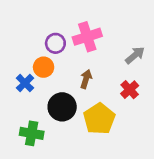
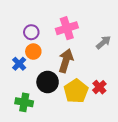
purple circle: (55, 43) -> (31, 32), moved
brown arrow: (86, 79) -> (66, 61), size x1.6
red cross: (130, 90) -> (99, 87), moved

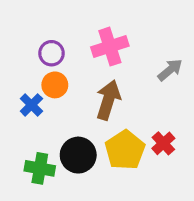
black circle: (48, 82) -> (78, 155), moved

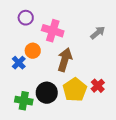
pink cross: (110, 47) -> (53, 31), moved, turned 35
purple circle: (51, 53) -> (26, 18), moved
gray arrow: (170, 70) -> (98, 33), moved

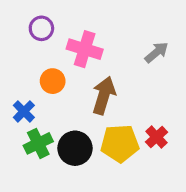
blue cross: (19, 63) -> (24, 111), moved
yellow pentagon: (75, 90) -> (120, 143), turned 30
green cross: (24, 101) -> (38, 143), moved, turned -36

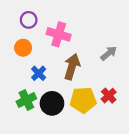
gray arrow: (157, 52) -> (109, 53), moved
orange circle: (53, 81) -> (23, 48), moved
blue cross: (24, 111) -> (39, 73), moved

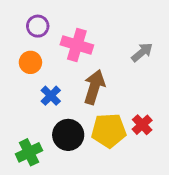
gray arrow: (109, 53) -> (142, 52), moved
green cross: (26, 100) -> (29, 152), moved

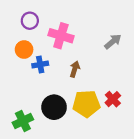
brown arrow: (94, 87) -> (75, 69), size x0.6
blue cross: (51, 96) -> (40, 65), moved, turned 35

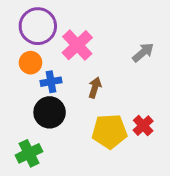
purple circle: (30, 21) -> (38, 26), size x1.6
pink cross: (61, 36) -> (77, 45), turned 30
black circle: (54, 107) -> (50, 112), moved

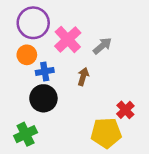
gray arrow: (143, 52) -> (102, 46), moved
yellow pentagon: (109, 131) -> (106, 133), moved

